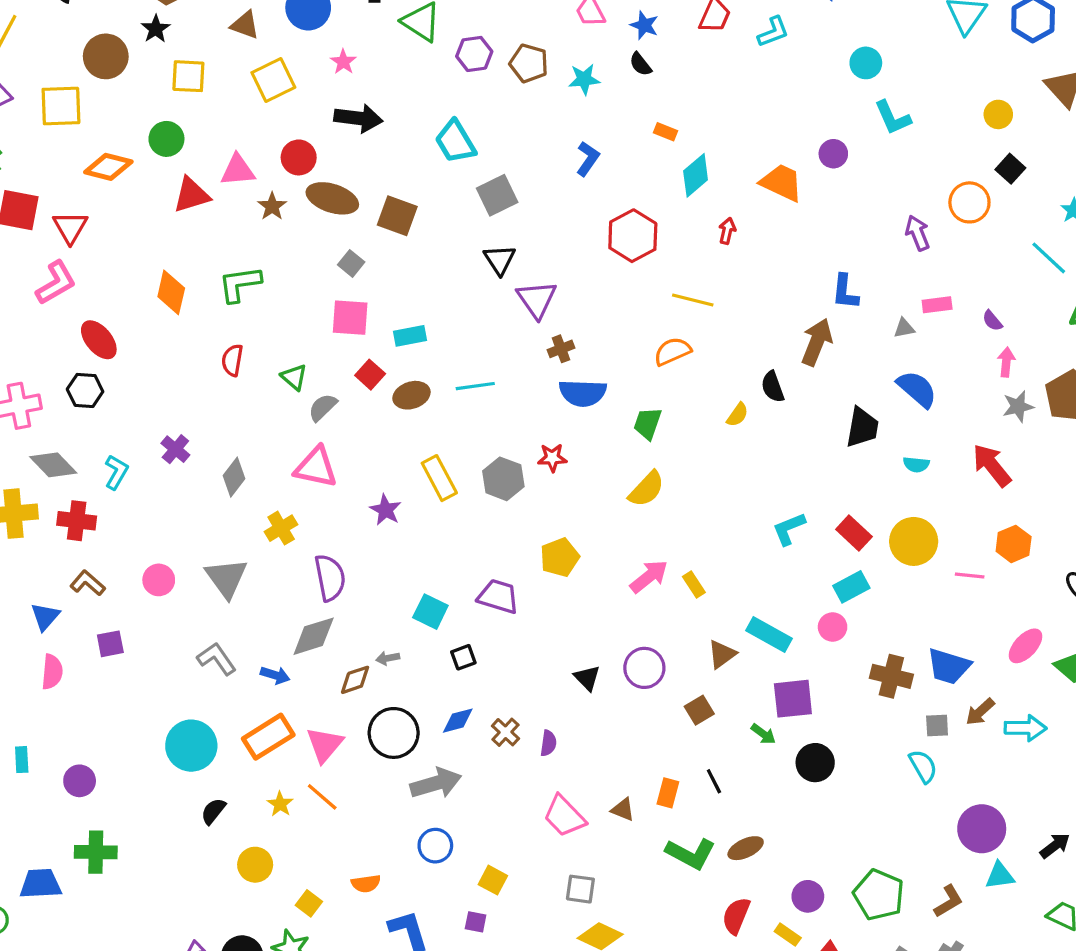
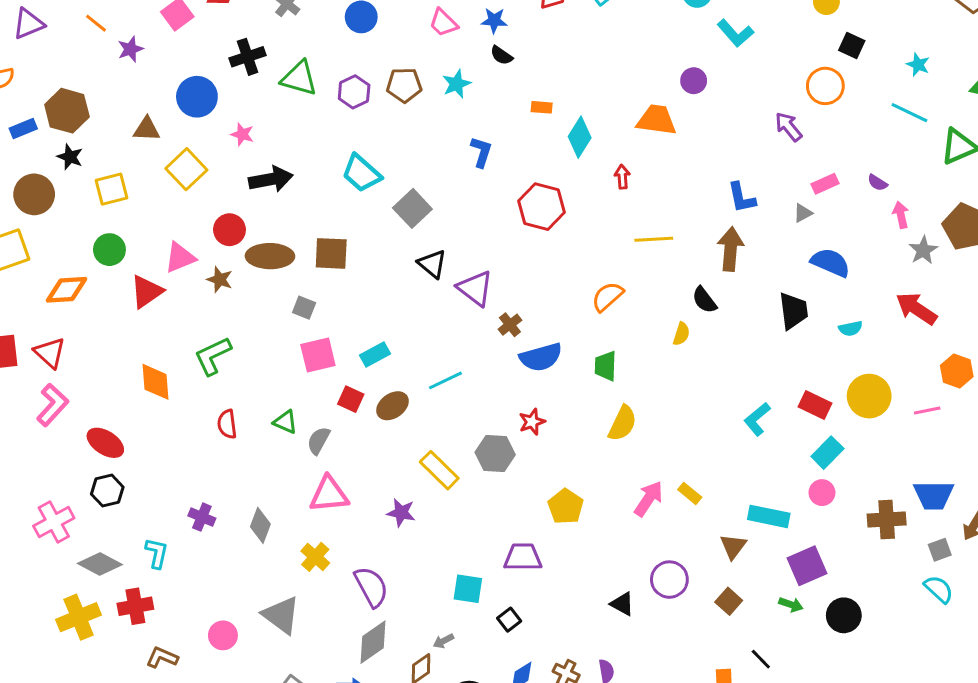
yellow line: (693, 300) -> (654, 239), moved

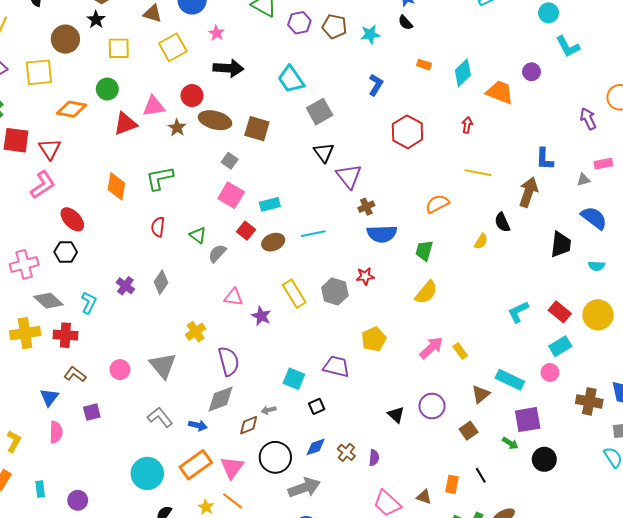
cyan diamond: (580, 137) -> (463, 73), moved
pink square: (318, 355) -> (231, 195), turned 30
pink triangle: (329, 494) -> (234, 297), moved, size x0.7
gray diamond: (260, 525) -> (161, 282), moved

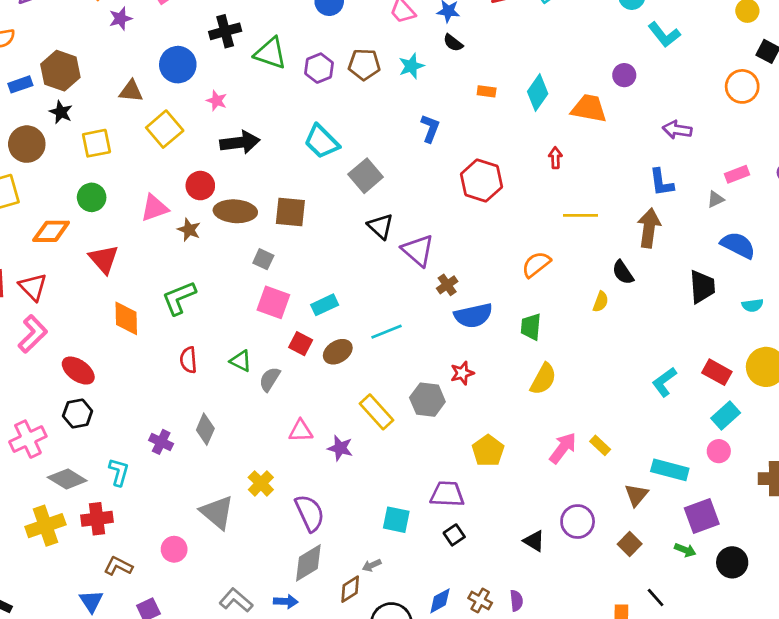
purple arrow: (588, 119) -> (677, 130), moved, turned -45
red triangle: (125, 124) -> (104, 259), moved, turned -40
gray triangle: (163, 366) -> (217, 512), moved
black square: (317, 406) -> (454, 535), moved

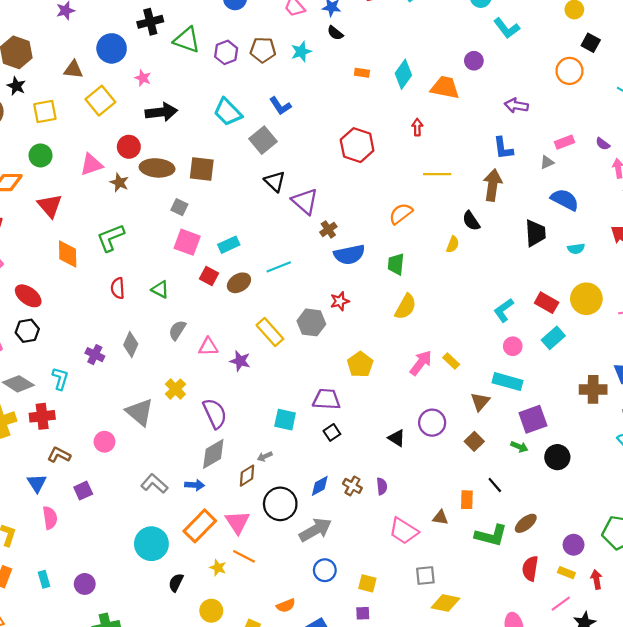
blue L-shape: (430, 128) -> (280, 106), moved, turned 125
gray semicircle: (270, 379) -> (177, 330), moved
pink circle: (719, 451) -> (513, 346), moved

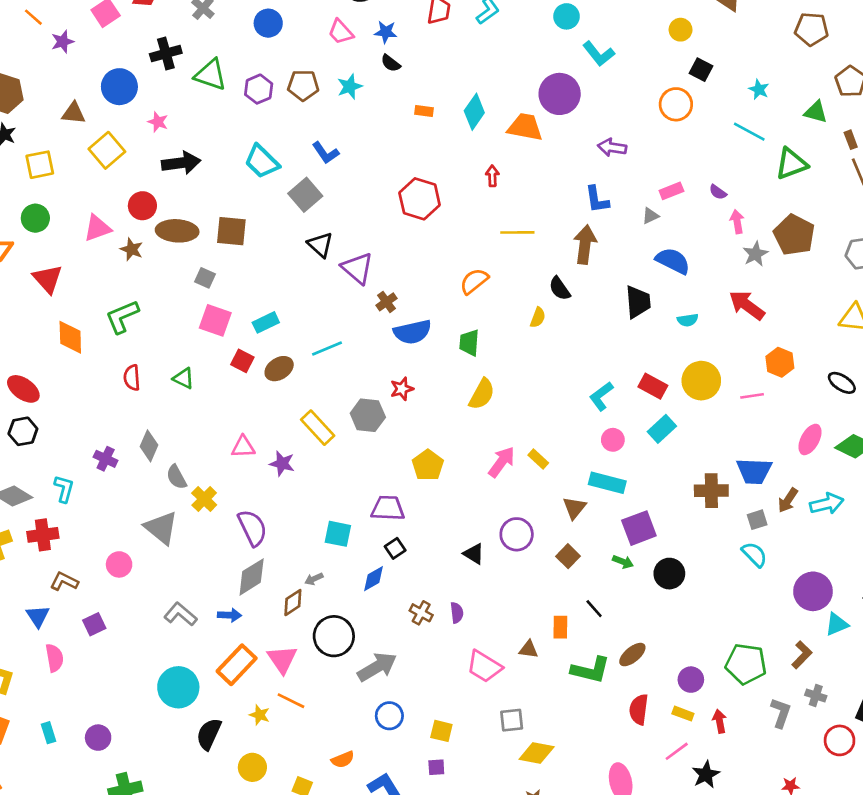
purple circle: (474, 61) -> (560, 94), size x1.8
gray semicircle: (177, 330) -> (176, 477), moved, turned -60
blue diamond: (320, 486) -> (373, 579), moved
black semicircle: (176, 583) -> (209, 734), size x1.4

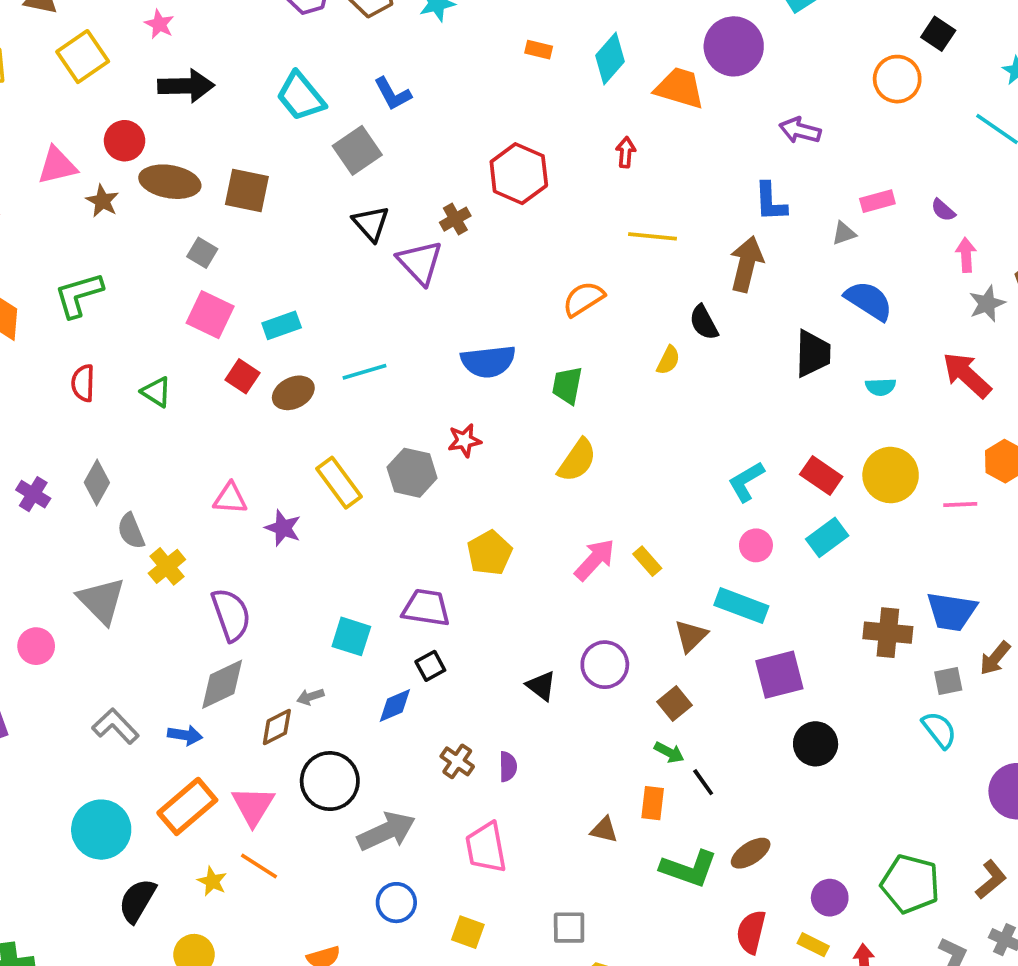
brown cross: (386, 302) -> (455, 219), moved
green arrow: (623, 562) -> (669, 752), moved
pink trapezoid: (484, 666) -> (486, 847), moved, turned 42

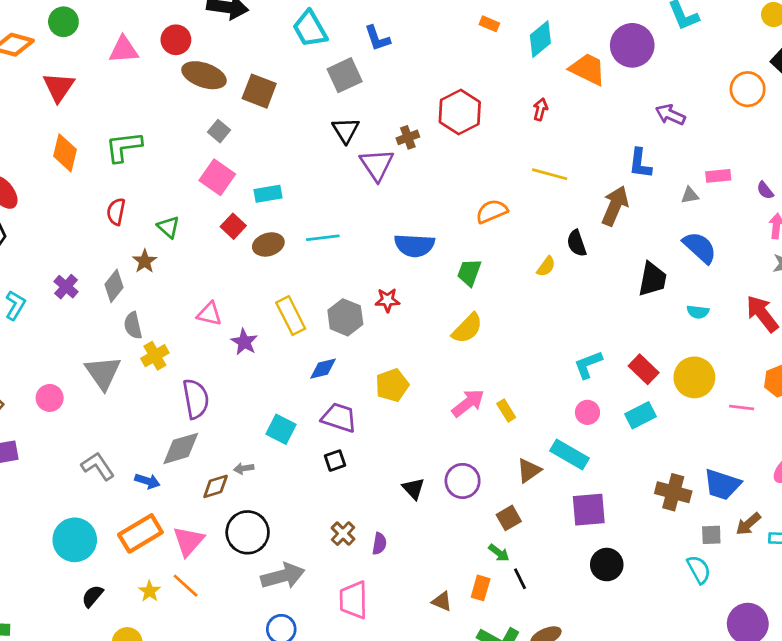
brown star: (102, 201) -> (145, 261), moved
blue diamond: (395, 706) -> (323, 369), moved
black semicircle: (137, 901) -> (92, 596), size x0.7

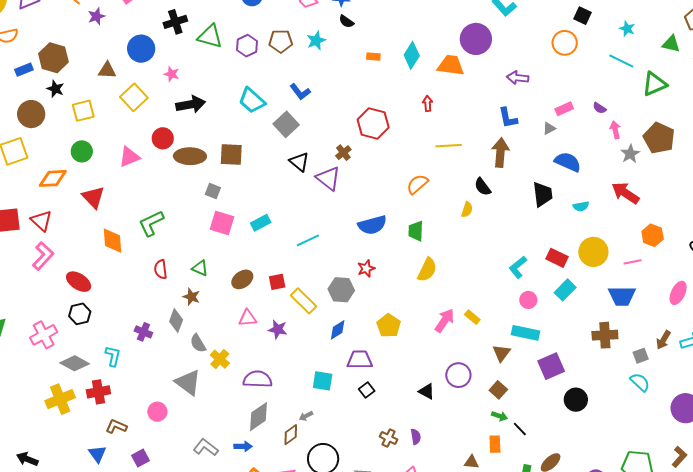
red square: (233, 226) -> (277, 282), moved, turned -36
brown ellipse: (268, 244) -> (242, 279), moved
purple semicircle: (196, 399) -> (257, 379), turned -60
blue trapezoid: (722, 485) -> (622, 296), moved

